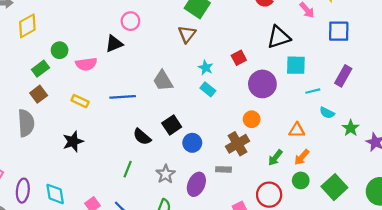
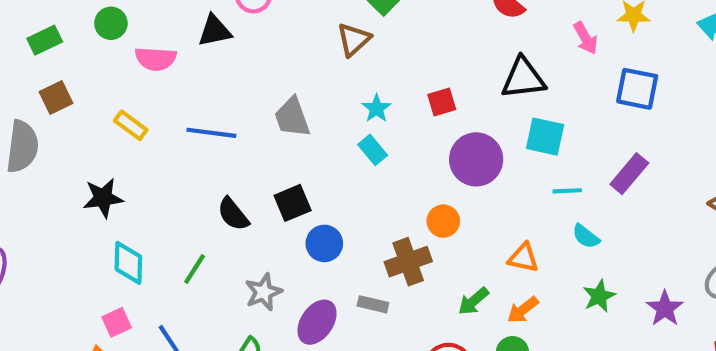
green rectangle: (40, 69) -> (45, 40), moved
green star: (351, 128) -> (599, 296), moved
cyan diamond: (55, 194) -> (128, 263), moved

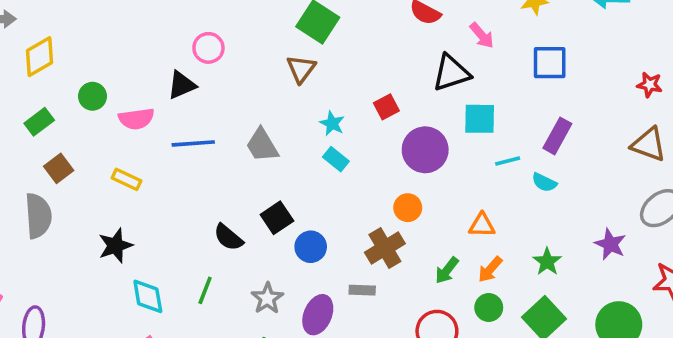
pink arrow: (585, 38) -> (482, 35), moved
blue line: (211, 133) -> (193, 143), moved
cyan semicircle: (586, 236) -> (544, 182), moved
green star: (599, 296) -> (547, 262), moved

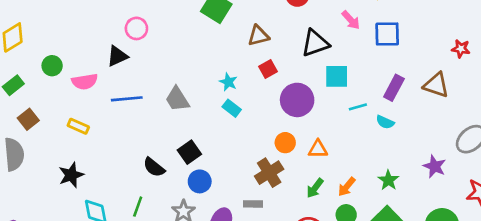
pink arrow: (482, 35) -> (351, 20), moved
brown triangle: (301, 69) -> (258, 36), moved, turned 40
brown triangle: (649, 144) -> (436, 85), moved
orange triangle: (482, 225) -> (318, 149), moved
blue circle: (311, 247) -> (200, 181), moved

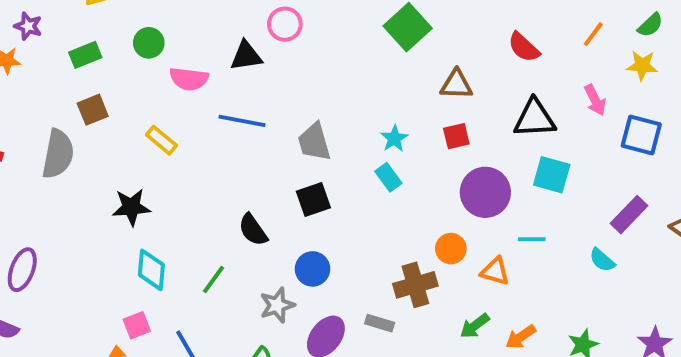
cyan line: (358, 107) -> (532, 239), moved
black square: (189, 152) -> (313, 199), moved

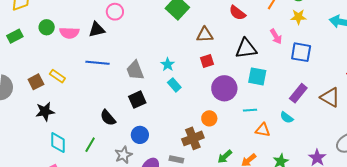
pink semicircle: (189, 79) -> (69, 33), moved
brown square: (93, 110) -> (36, 82), moved
cyan star: (394, 138) -> (168, 64), moved
orange triangle: (495, 271) -> (263, 130), moved

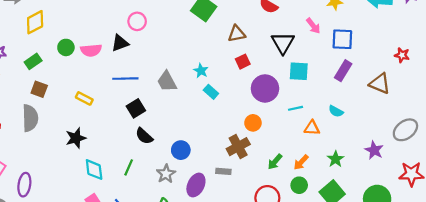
black triangle: (246, 49) -> (283, 43), turned -45
brown square: (36, 82) -> (39, 89), moved, turned -35
purple rectangle: (298, 93) -> (343, 71), moved
black square: (137, 100) -> (136, 108), moved

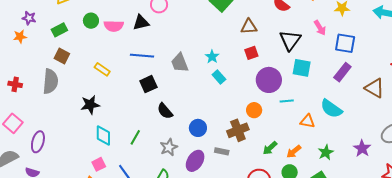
cyan line: (296, 108) -> (287, 101), moved
cyan semicircle: (336, 111) -> (331, 109), size x1.6
black semicircle: (144, 136) -> (165, 111), moved
blue circle: (181, 150) -> (198, 128), moved

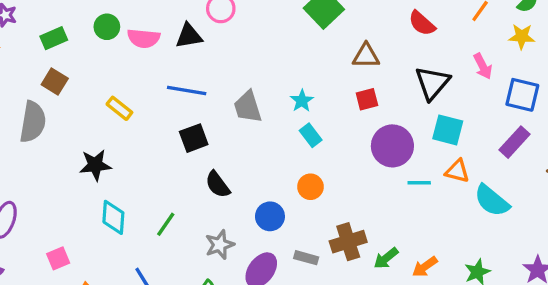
orange circle: (254, 110) -> (310, 187), moved
orange triangle: (308, 121) -> (457, 171), moved
brown cross: (238, 130) -> (348, 242), moved
pink square: (99, 164) -> (58, 258), moved

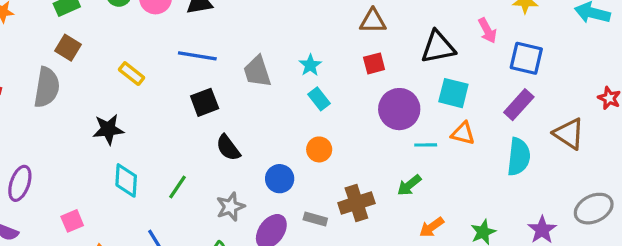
black triangle: (432, 83) -> (438, 47), turned 39
cyan semicircle: (492, 201) -> (519, 157), moved, turned -123
green arrow: (386, 258) -> (409, 185), moved

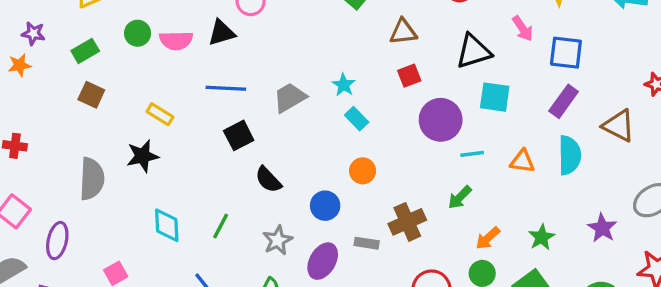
gray trapezoid: (257, 72) -> (290, 98), turned 84
gray semicircle: (47, 87) -> (92, 179), moved
black star: (108, 129) -> (143, 156), moved
orange triangle: (463, 133) -> (522, 161), moved

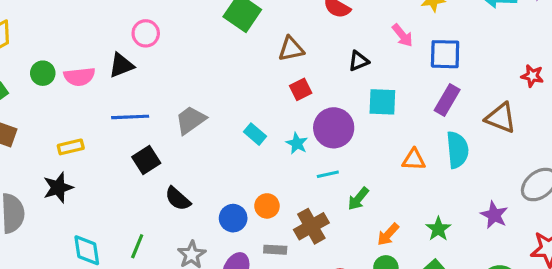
black triangle: (474, 51) -> (359, 61), size x0.6
cyan star: (344, 85) -> (297, 143), moved
yellow rectangle: (160, 114) -> (71, 147), turned -40
cyan line: (472, 154) -> (328, 174), moved
orange circle: (363, 171) -> (267, 206), moved

